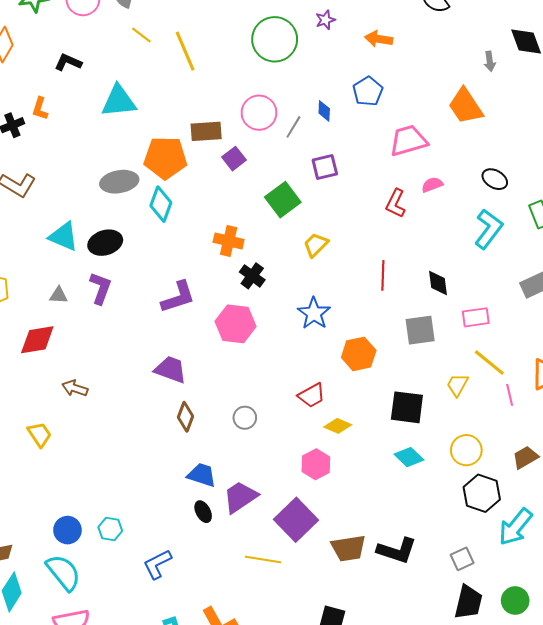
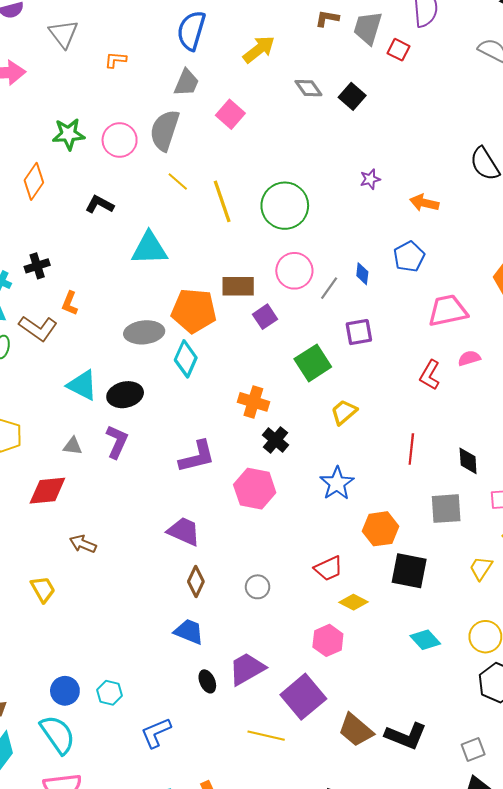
green circle: (275, 39) -> (285, 206), moved
orange L-shape: (40, 109) -> (70, 303), moved
black square: (407, 407) -> (409, 571), moved
blue trapezoid: (202, 475) -> (189, 632), moved
brown trapezoid: (348, 548) -> (356, 730), turned 45

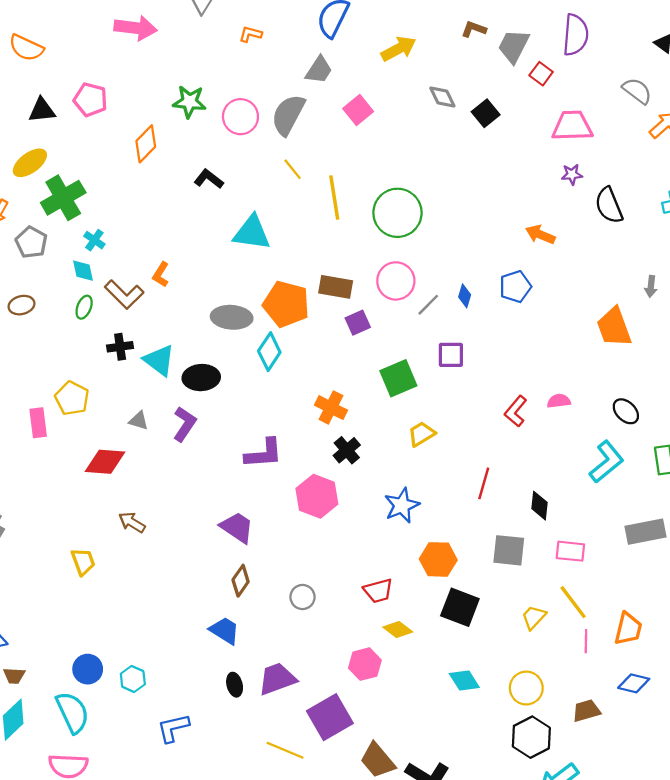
purple star: (370, 179) -> (572, 174), moved
black cross: (37, 266) -> (120, 347), moved
pink trapezoid: (448, 311) -> (572, 126), moved

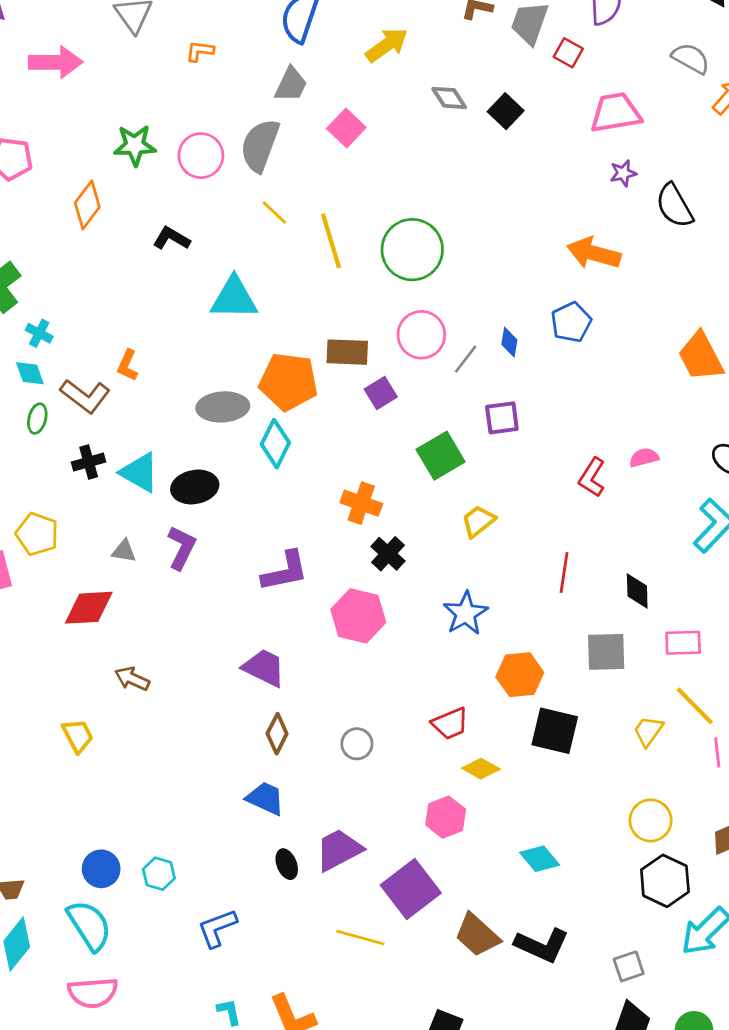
orange arrow: (540, 235) -> (594, 253), size x1.4
cyan diamond: (464, 681) -> (540, 859), moved

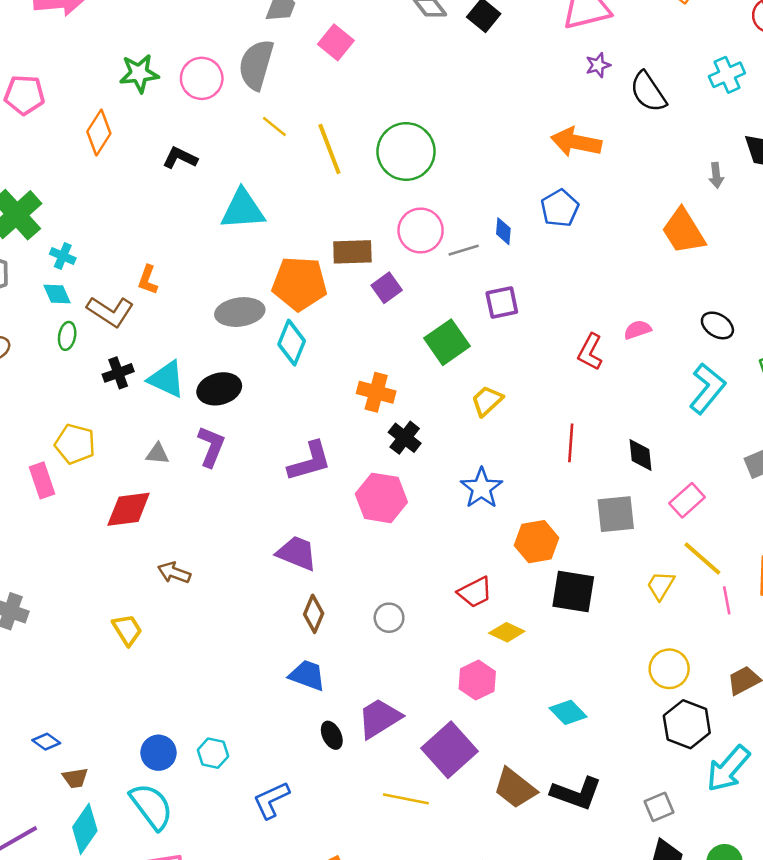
gray line: (466, 359) -> (464, 250), turned 40
pink rectangle: (683, 643) -> (687, 500), turned -36

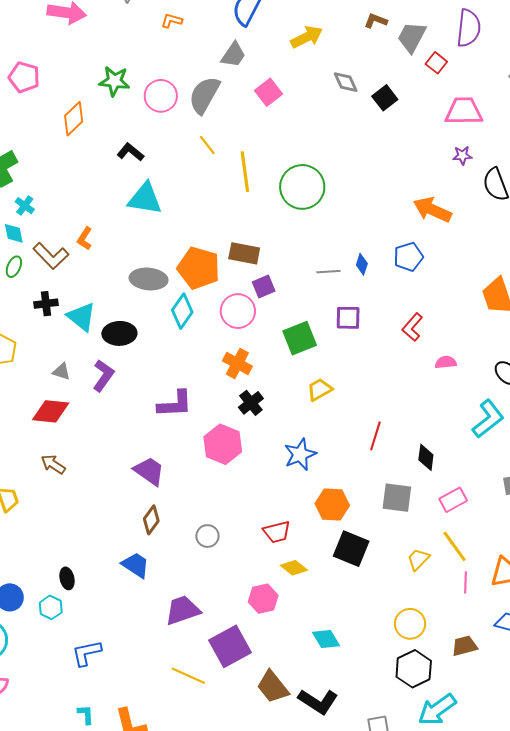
cyan triangle: (243, 210) -> (145, 199), moved
pink circle: (421, 231) -> (238, 311), moved
red L-shape: (590, 352) -> (412, 327), moved
red diamond: (129, 509) -> (51, 411), moved
black ellipse: (332, 735) -> (67, 578), moved

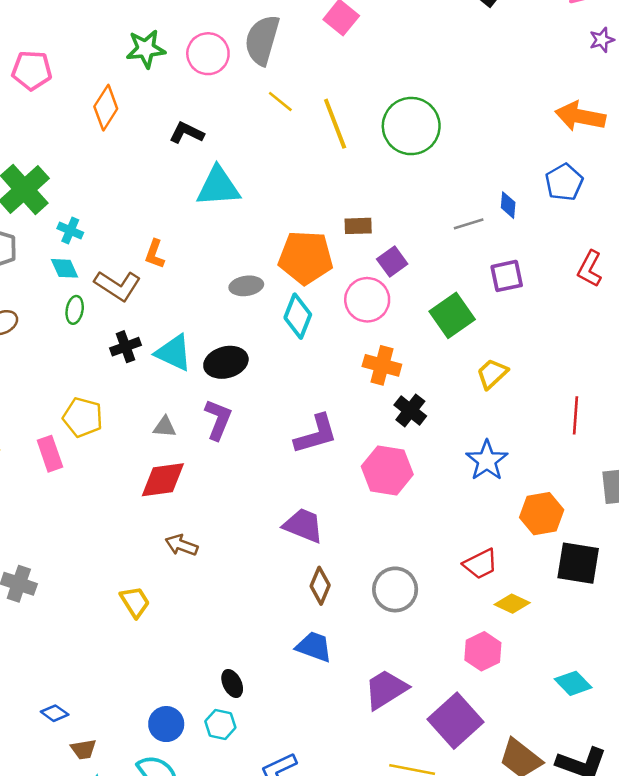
brown rectangle: (244, 253) -> (358, 226), size x0.7
gray ellipse: (149, 279) -> (246, 286), size x0.7
gray circle: (207, 536) -> (395, 589), size x1.5

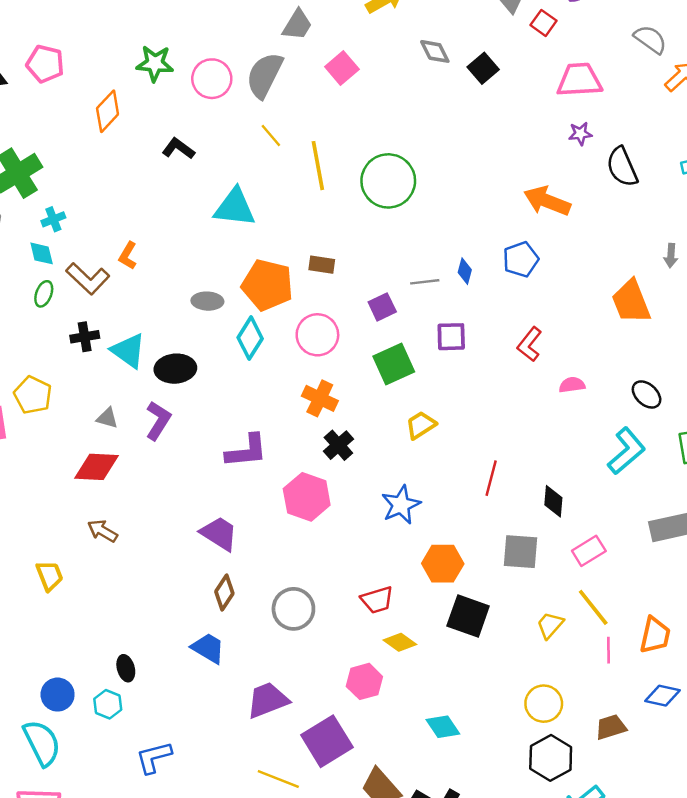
cyan triangle: (218, 187) -> (235, 208), moved
cyan cross: (70, 230) -> (53, 219), turned 35
purple square: (392, 262) -> (382, 307), moved

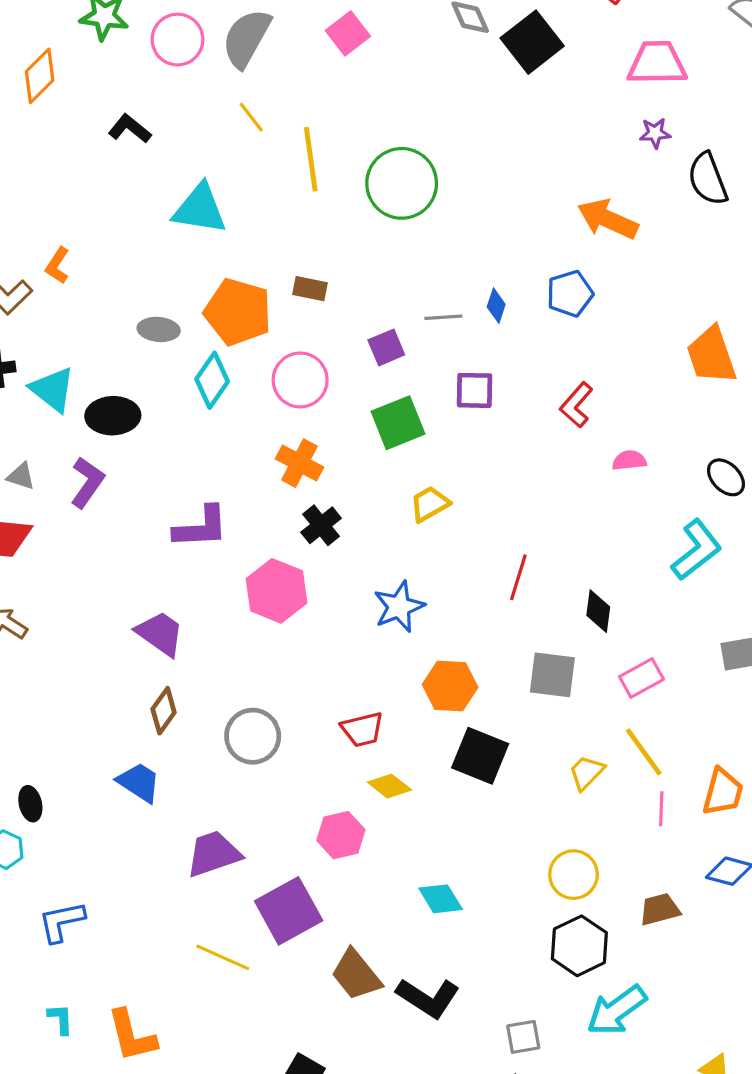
black square: (483, 68) -> (532, 42), size x1.5

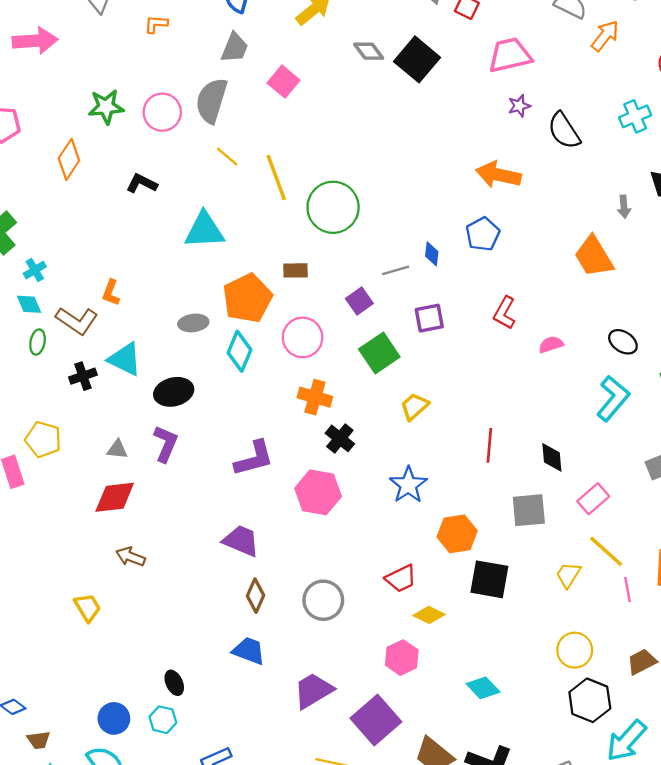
green circle: (402, 183) -> (333, 207), moved
orange pentagon: (238, 312) -> (247, 298), turned -30
cyan triangle: (53, 390) -> (125, 359), moved

